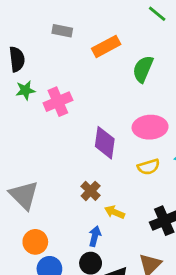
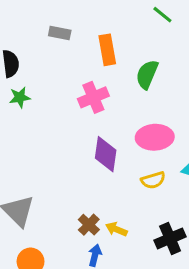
orange rectangle: (106, 46) -> (107, 50), turned -72
pink cross: (58, 102) -> (93, 97), moved
brown cross: (91, 191) -> (89, 225), moved

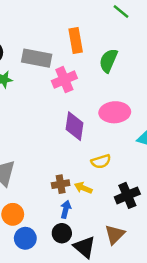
gray rectangle: (60, 33) -> (37, 58), moved, size x1.6
yellow semicircle: (153, 180) -> (101, 161), moved
brown cross: (89, 225) -> (61, 184), turned 36

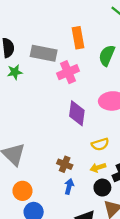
brown cross: (61, 184) -> (65, 164), turned 32
yellow arrow: (83, 188) -> (98, 168), moved, turned -40
black circle: (62, 233) -> (102, 188), moved

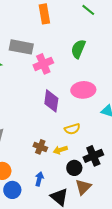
orange rectangle: (78, 38) -> (44, 14), moved
yellow arrow: (98, 168) -> (60, 150), moved
blue arrow: (69, 186) -> (39, 179), moved

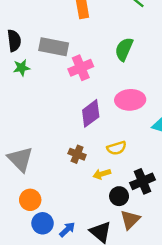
purple diamond: (51, 101) -> (91, 113), turned 45
brown cross: (40, 147) -> (77, 154), moved
blue arrow: (39, 179) -> (67, 229), moved, turned 32

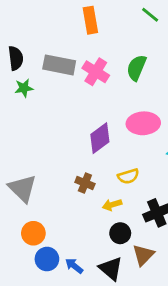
pink cross: (81, 68) -> (96, 72), moved, turned -35
black circle: (119, 196) -> (120, 233), moved
blue arrow: (67, 229) -> (74, 266), turned -98

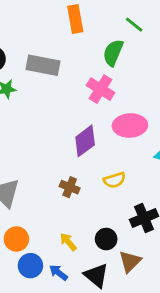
green line: (150, 15) -> (134, 25), moved
green semicircle: (137, 68) -> (113, 53), moved
pink cross: (96, 72) -> (101, 89), moved
yellow arrow: (112, 205) -> (68, 242), moved, turned 66

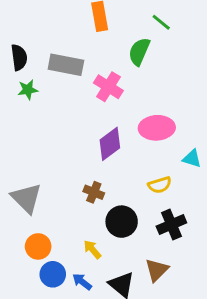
pink cross: (101, 89) -> (108, 87), moved
yellow semicircle: (115, 180) -> (160, 185), moved
black circle: (106, 239) -> (122, 222), moved, size x1.4

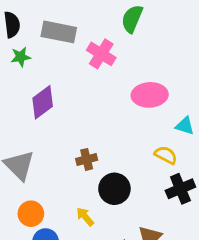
purple diamond: (110, 144) -> (43, 102), moved
yellow semicircle: (160, 185) -> (166, 155), moved, turned -135
brown cross: (94, 192) -> (87, 159), turned -36
black cross: (171, 224) -> (180, 189), moved

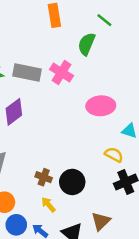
gray rectangle: (59, 32) -> (27, 72), moved
brown cross: (87, 159) -> (44, 177), moved, turned 35

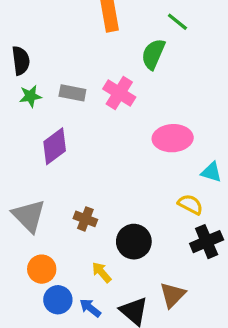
gray rectangle: (27, 72) -> (72, 93), size x0.7
brown cross: (44, 177) -> (85, 219), moved

